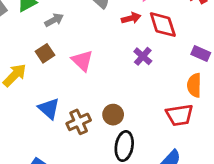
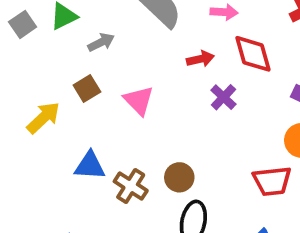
red arrow: (131, 18) -> (200, 59), moved
blue triangle: (49, 108) -> (90, 166), turned -40
brown cross: (79, 122) -> (131, 186), turned -35

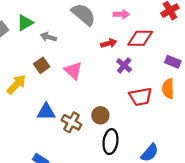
gray arrow: (101, 42) -> (48, 37), turned -133
red diamond: (253, 54) -> (140, 38), turned -70
red trapezoid: (272, 181) -> (140, 97), moved

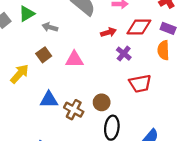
purple rectangle: (173, 62) -> (168, 28), moved
pink triangle: (73, 71) -> (74, 59), turned -42
orange semicircle: (168, 89) -> (163, 50), moved

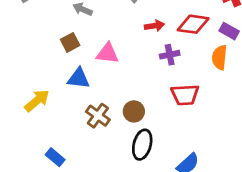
purple cross: (124, 54) -> (170, 55), turned 32
yellow arrow: (20, 74) -> (37, 101), moved
blue triangle: (49, 100) -> (78, 78), moved

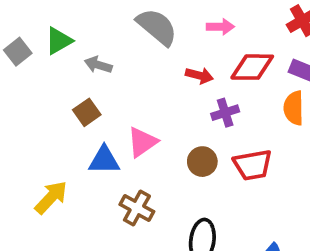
red arrow: (154, 26) -> (199, 75), turned 30
pink triangle: (107, 53) -> (142, 142), moved, turned -35
brown circle: (134, 111) -> (202, 162), moved

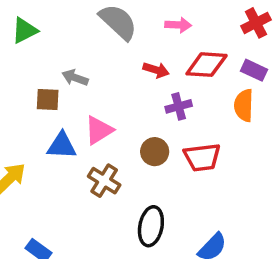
gray arrow: (98, 65) -> (75, 78), moved
brown square: (87, 112) -> (48, 99), turned 35
brown cross: (137, 208) -> (104, 181), moved

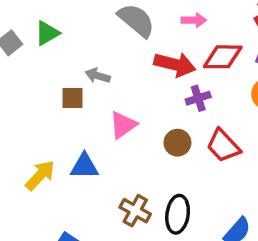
red arrow: (156, 70) -> (175, 64), size x1.6
blue triangle: (62, 146) -> (84, 166), moved
red trapezoid: (202, 157) -> (223, 146), turned 57
brown cross: (104, 181) -> (135, 211), moved

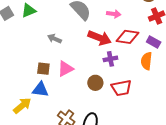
brown square: (73, 98) -> (43, 69), moved
red trapezoid: (223, 146) -> (121, 88), turned -65
yellow arrow: (40, 175) -> (22, 106), moved

